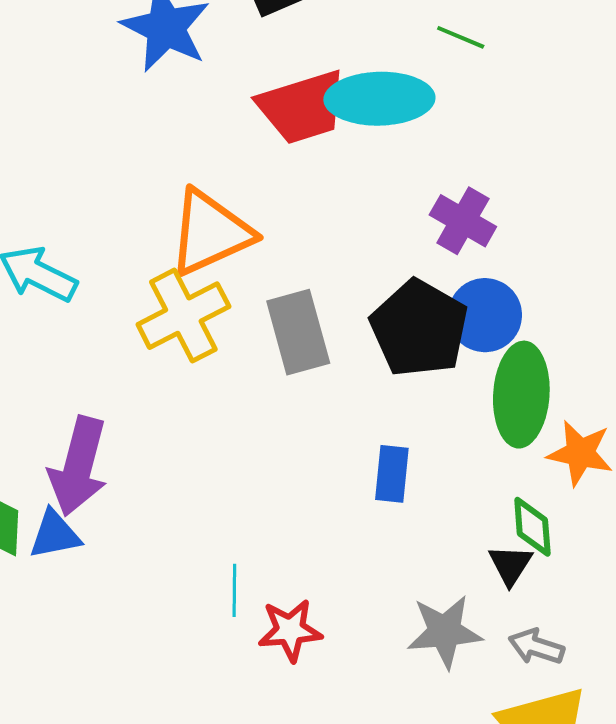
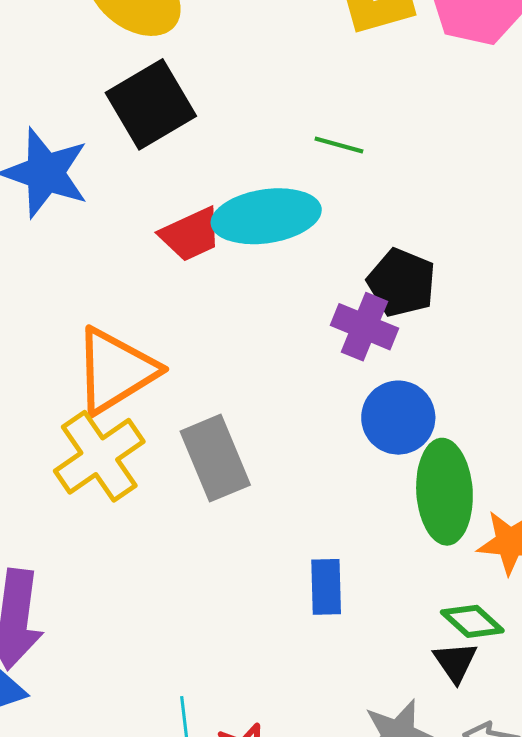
red trapezoid: (302, 107) -> (191, 234), size x0.7
black pentagon: (419, 328) -> (402, 283), moved, size x0.7
green diamond: (532, 527) -> (472, 621), turned -36

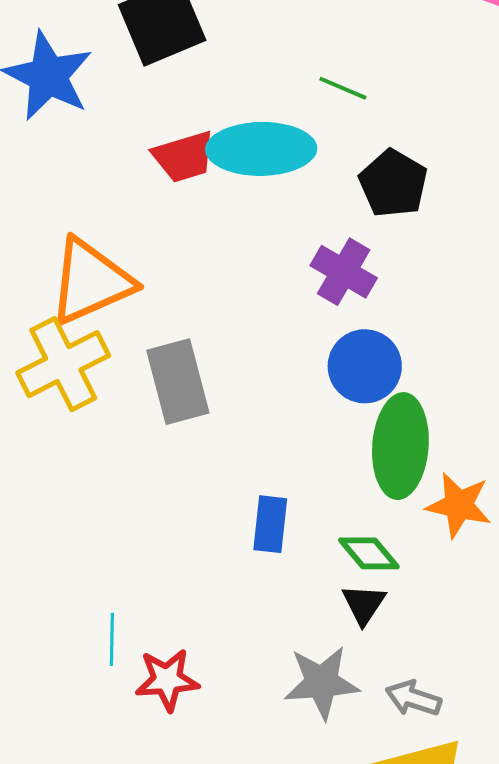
black pentagon: (402, 283) -> (393, 184), moved
green diamond: (472, 621) -> (369, 553), moved
black triangle: (455, 662) -> (364, 604), moved

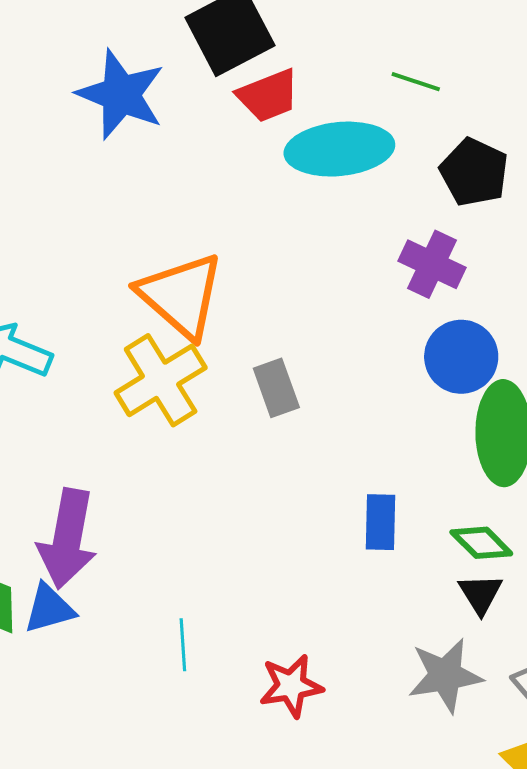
red trapezoid: (184, 157) -> (268, 96), moved
orange triangle: (91, 281) -> (181, 296), turned -50
gray rectangle: (178, 382) -> (276, 388), size x0.7
cyan line: (112, 639) -> (183, 645), moved

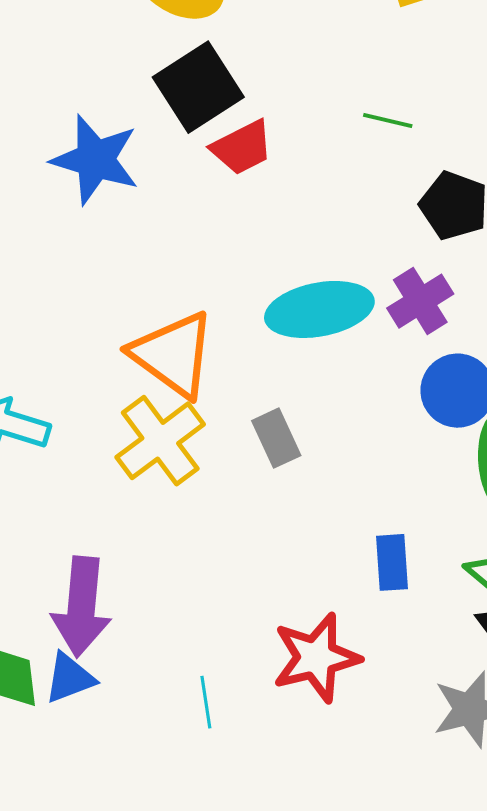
cyan ellipse: (339, 149) -> (319, 309), moved
purple cross: (432, 264) -> (420, 301), turned 38
red star: (291, 686) -> (316, 658), moved, size x1.4

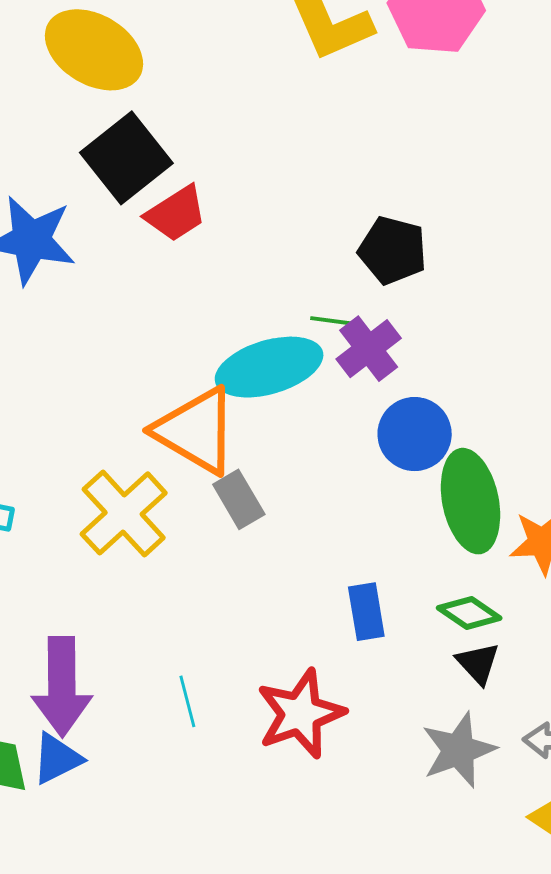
green line: (388, 120) -> (335, 321), moved
orange triangle: (173, 355) -> (196, 431), moved
cyan line: (206, 702) -> (187, 701), moved

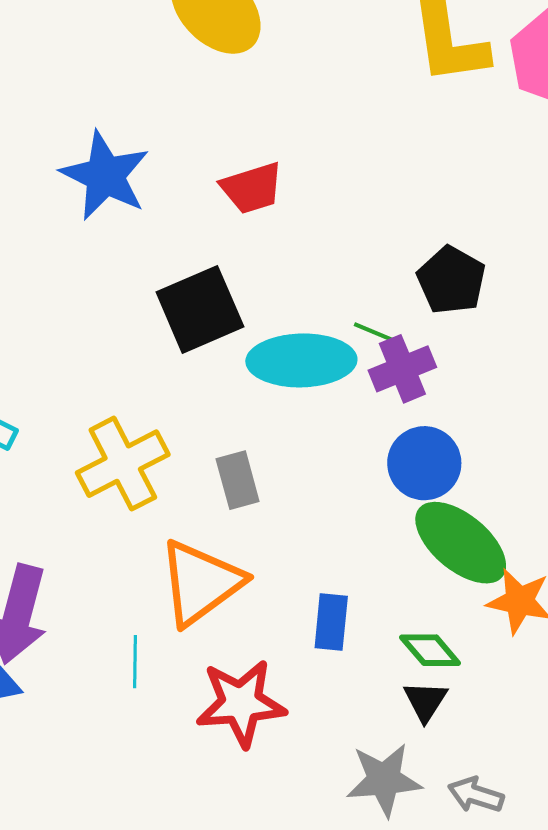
black square: (126, 158) -> (200, 309), moved
orange triangle: (196, 431) -> (201, 583), moved, turned 38
green ellipse: (471, 501) -> (461, 543), turned -54

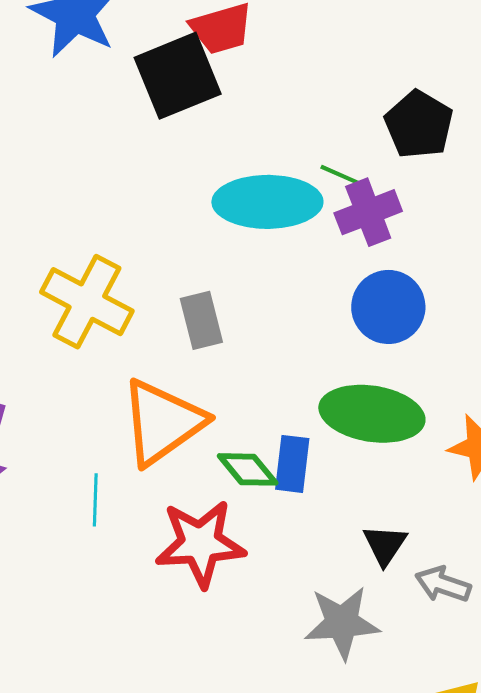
black square: (200, 309) -> (178, 76), moved
yellow cross: (123, 464) -> (87, 302), turned -36
green ellipse: (461, 543) -> (372, 414), moved, turned -32
green diamond: (430, 650) -> (248, 469), moved
gray arrow: (476, 795) -> (443, 584), moved

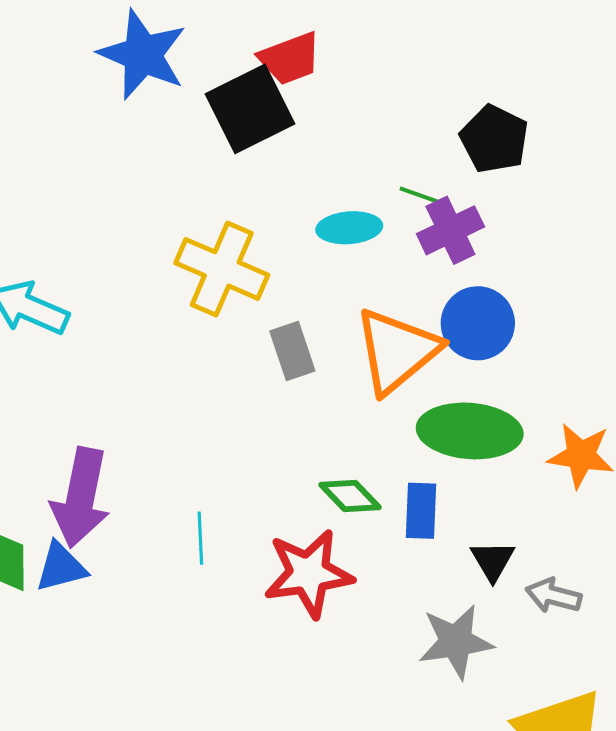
cyan ellipse: (267, 202) -> (349, 228), size x0.6
yellow cross: (87, 302) -> (222, 269), moved
orange triangle: (162, 422) -> (397, 351), moved
blue rectangle: (292, 464) -> (421, 511), moved

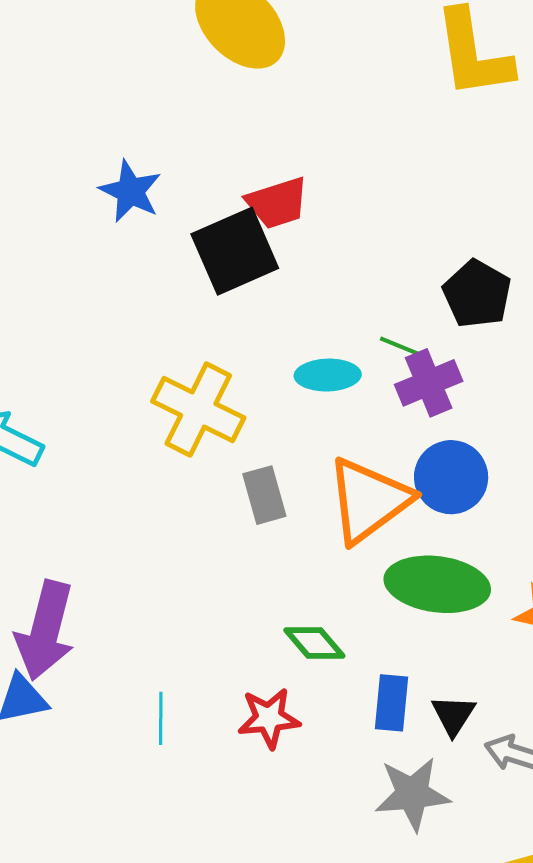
blue star: (143, 55) -> (130, 191), size x0.7
blue rectangle: (421, 511) -> (391, 703), moved
cyan line: (200, 538) -> (161, 718), moved
red star: (309, 573) -> (269, 718), size x0.7

